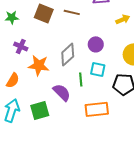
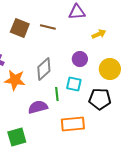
purple circle: (96, 44) -> (80, 59), moved
purple semicircle: (62, 92) -> (38, 107), turned -60
green square: (40, 110) -> (17, 137), moved

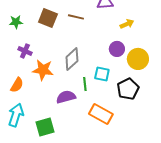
purple circle: (80, 59) -> (117, 49), moved
black pentagon: (100, 99) -> (128, 89), turned -30
orange rectangle: (73, 124) -> (101, 114), turned 35

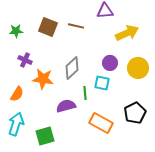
yellow arrow: (127, 24) -> (127, 33), size x1.6
purple circle: (117, 49) -> (110, 63), moved
black pentagon: (128, 89) -> (135, 113), moved

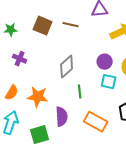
orange star: (43, 79) -> (38, 97), moved
cyan square: (102, 83) -> (109, 82), moved
purple semicircle: (66, 106) -> (62, 117), moved, turned 102

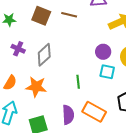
gray diamond: (67, 67) -> (44, 55), moved
purple semicircle: (62, 117) -> (68, 115), moved

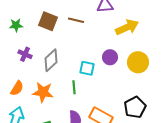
cyan square: (107, 72) -> (87, 68), moved
green line: (78, 82) -> (74, 87), moved

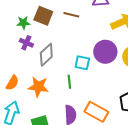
green star: (16, 25) -> (23, 23), moved
purple cross: (25, 54) -> (26, 43), moved
purple circle: (110, 57) -> (105, 52), size x1.5

